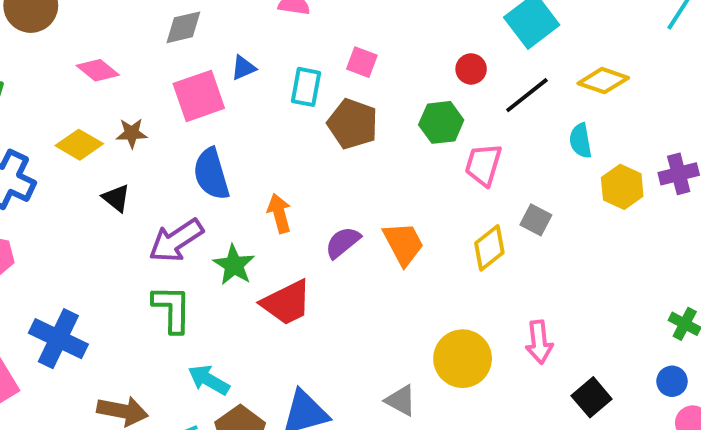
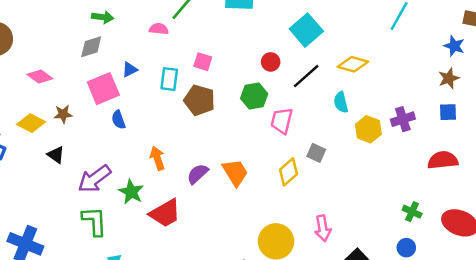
blue semicircle: (211, 174) -> (118, 120), moved, size x0.6

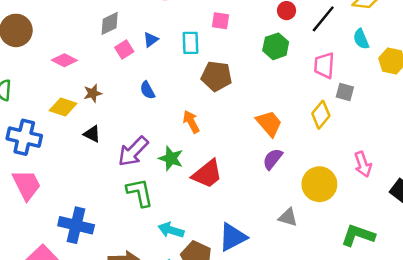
pink square: (103, 89) -> (124, 49), moved, size x0.6
brown pentagon: (199, 100) -> (217, 76), moved
pink trapezoid: (282, 121) -> (324, 65), moved
purple semicircle: (198, 174) -> (273, 159), moved

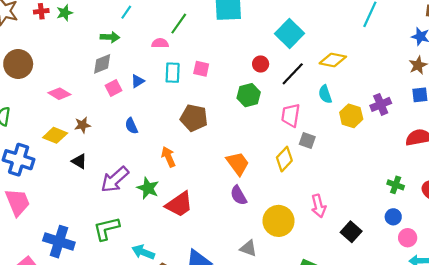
cyan rectangle: (191, 43) -> (173, 73), moved
purple semicircle: (273, 159) -> (238, 195), turned -72
green L-shape: (140, 193) -> (106, 229), moved, turned -96

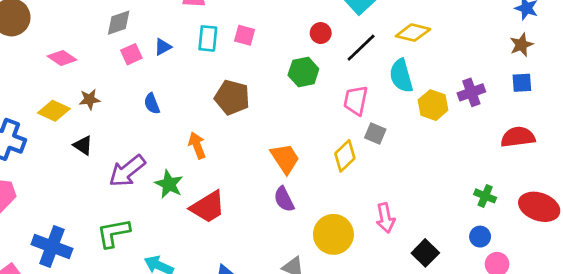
cyan semicircle: (325, 94) -> (401, 76), size x1.4

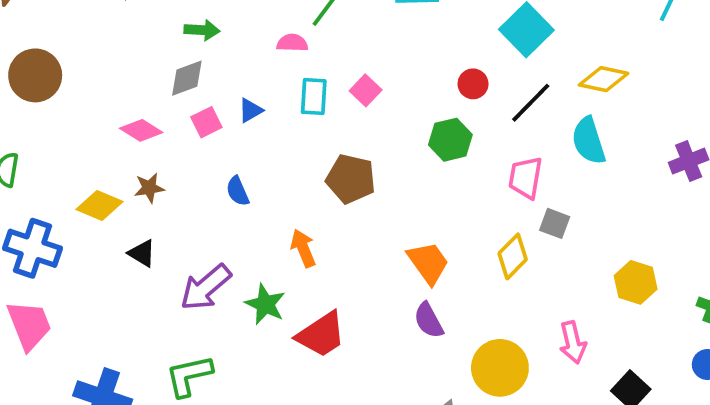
pink square: (245, 35) -> (366, 90), turned 30
pink diamond: (62, 58) -> (141, 130), moved
yellow hexagon: (433, 105) -> (636, 282), moved

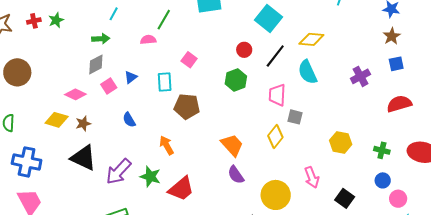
cyan rectangle: (314, 97) -> (165, 82), moved
yellow diamond: (99, 206) -> (57, 120), moved
black triangle: (142, 253) -> (83, 158), size x1.8

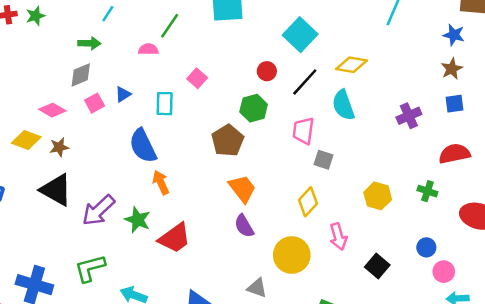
brown pentagon: (187, 106) -> (228, 141), moved, turned 30
blue semicircle: (129, 120) -> (143, 146), moved, size x1.8
yellow diamond: (275, 137) -> (308, 202), moved
green cross: (382, 150) -> (427, 191), moved

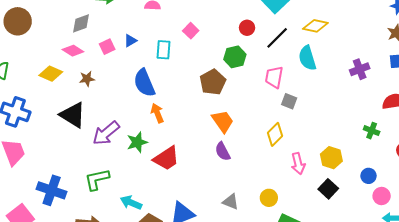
gray diamond: (81, 75) -> (81, 23), moved
brown star: (59, 147) -> (87, 79), moved
yellow hexagon: (378, 196) -> (331, 158), moved
green star: (138, 220) -> (137, 142), turned 30
yellow circle: (292, 255) -> (269, 198), moved, size x0.6

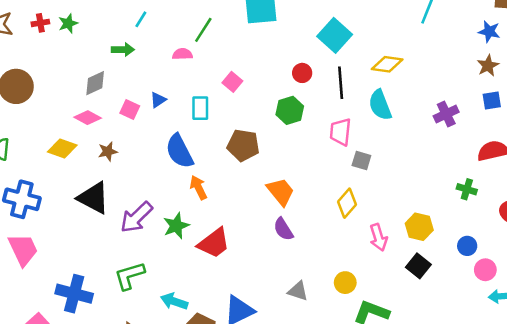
black line: (277, 38) -> (341, 83), turned -45
pink square: (107, 47) -> (130, 110), turned -35
brown pentagon: (213, 82) -> (243, 145), moved, turned -30

